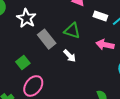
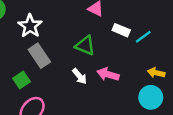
gray rectangle: (47, 39) -> (39, 56), moved
pink arrow: (105, 45) -> (108, 74), moved

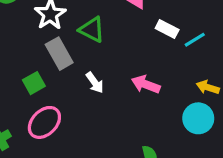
green triangle: (85, 46) -> (92, 30), moved
white arrow: (80, 76) -> (95, 83), moved

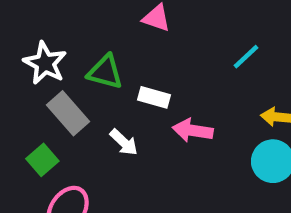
white rectangle: (167, 29) -> (154, 97), moved

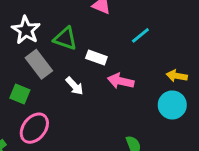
cyan line: (246, 57) -> (140, 35), moved
green square: (42, 160) -> (20, 94), turned -30

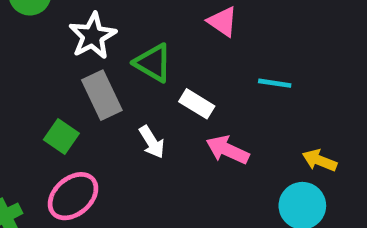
cyan line: (140, 35) -> (275, 83), turned 36

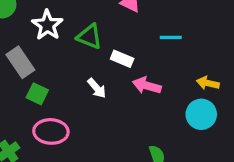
gray rectangle: (102, 95) -> (20, 62), moved
pink ellipse: (73, 196) -> (51, 131), turned 52

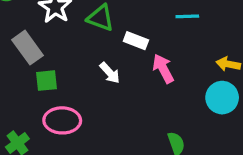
pink arrow: (147, 86) -> (163, 69), turned 48
green square: (37, 94) -> (46, 81), turned -30

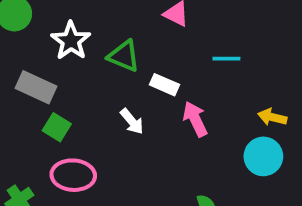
gray rectangle: (28, 48) -> (36, 87), turned -32
green square: (46, 81) -> (57, 127), turned 35

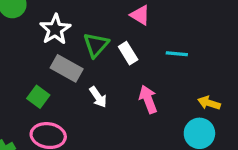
green triangle: (124, 56) -> (96, 45), turned 44
white rectangle: (165, 85) -> (128, 53), moved, turned 30
gray rectangle: (36, 87) -> (67, 68), moved

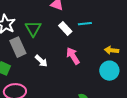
white rectangle: (128, 53) -> (65, 29), moved
gray rectangle: (67, 68) -> (18, 47), turned 48

